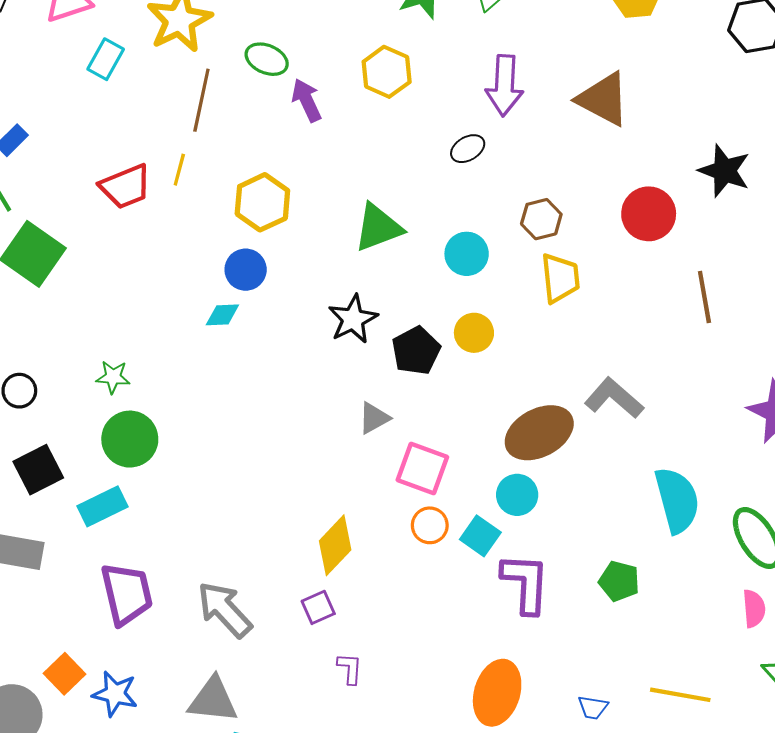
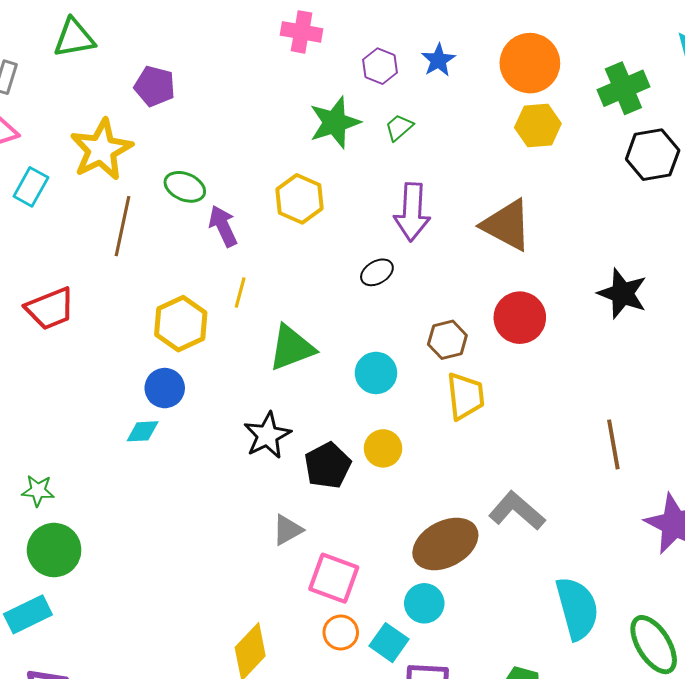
yellow line: (179, 170) -> (240, 292), moved
red circle: (649, 214) -> (520, 318), moved
brown line: (704, 297) -> (613, 444), moved

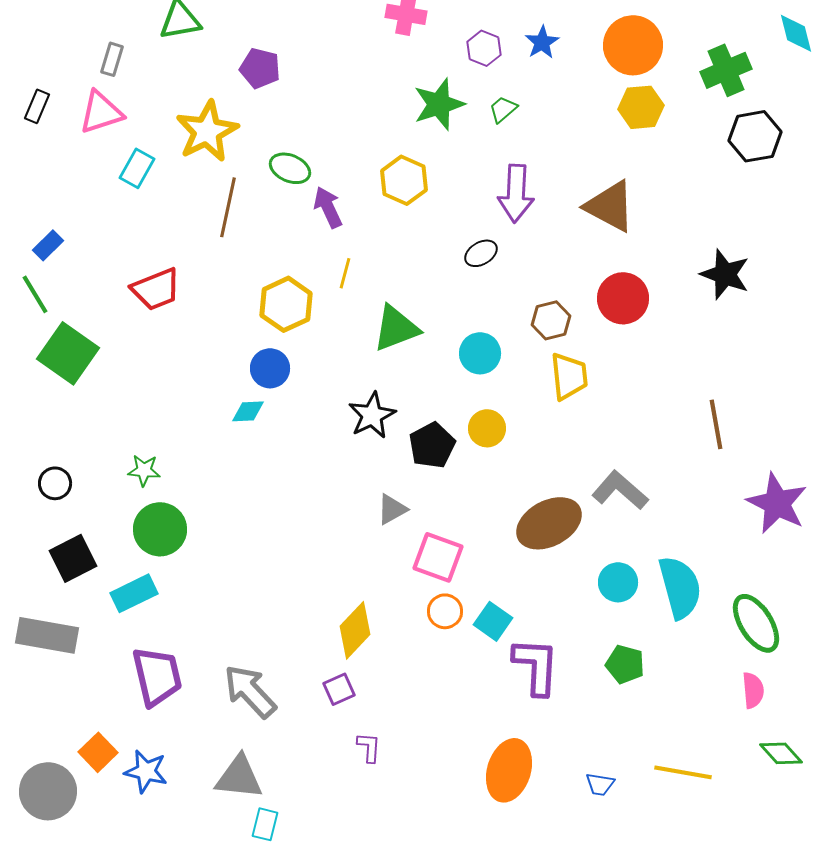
cyan circle: (424, 603) -> (618, 582), moved

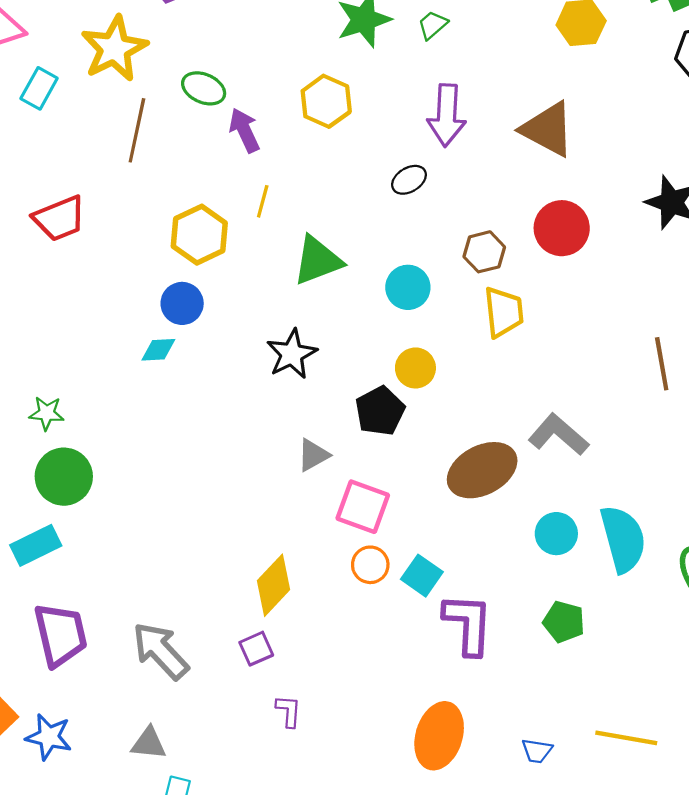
black pentagon: (432, 445) -> (380, 411), moved
gray triangle: (239, 777) -> (149, 743), size x0.7

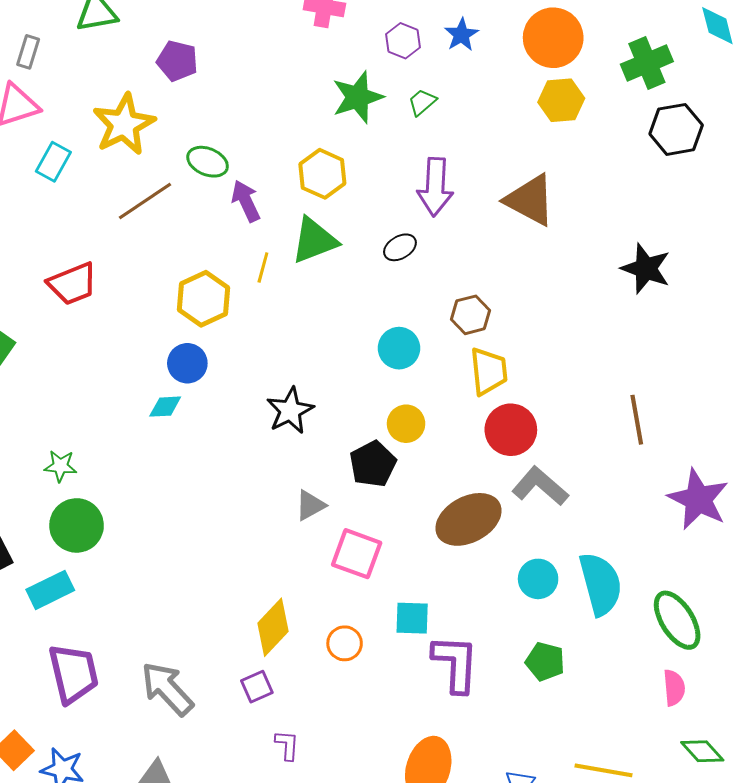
brown line: (137, 130) -> (145, 201), turned 44
red circle: (562, 228) -> (511, 430), moved
green triangle: (318, 260) -> (314, 240), moved
orange circle: (370, 565) -> (345, 643), moved
cyan square: (422, 576) -> (412, 618), turned -33

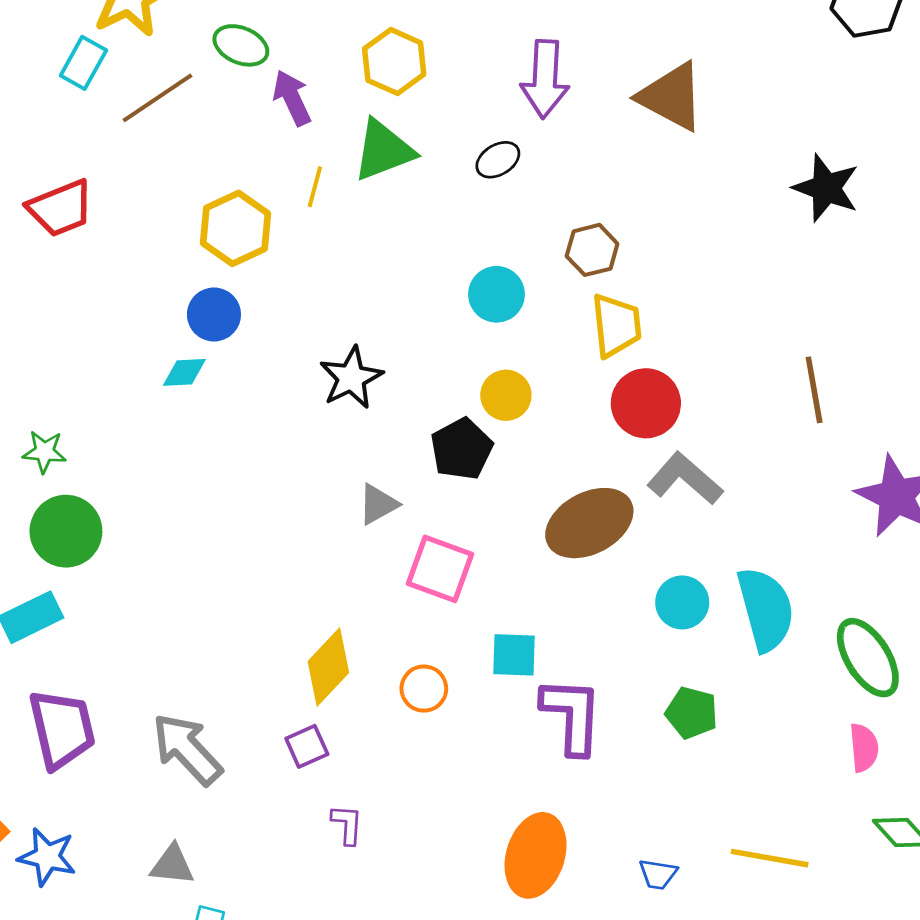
cyan rectangle: (53, 162) -> (83, 63), moved

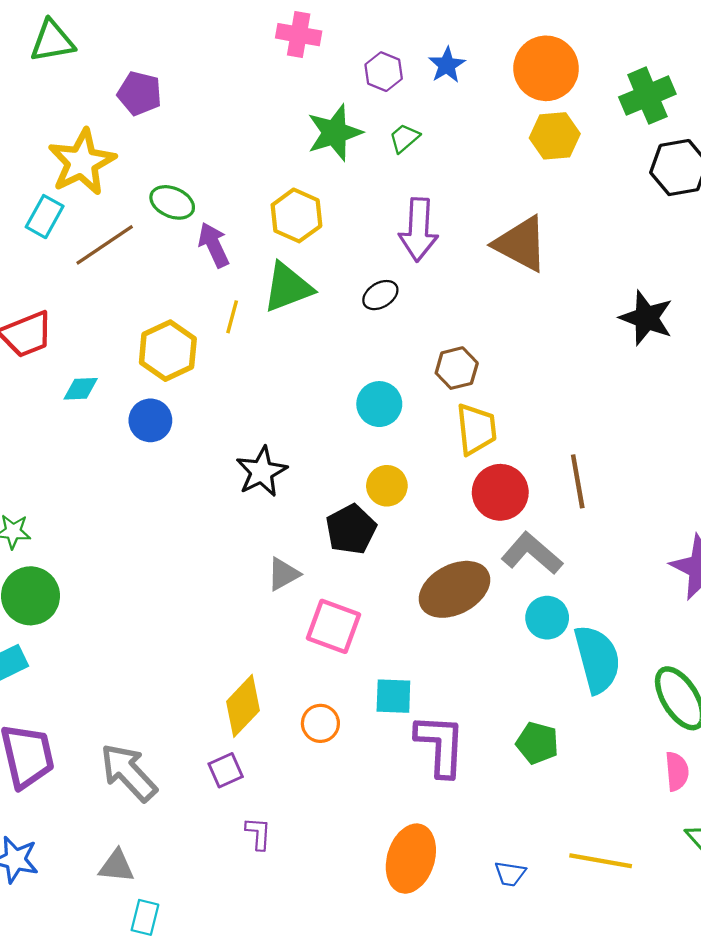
cyan diamond: (184, 372) -> (81, 389), moved
brown line: (814, 390) -> (578, 481), moved
cyan circle: (682, 602) -> (547, 618), moved

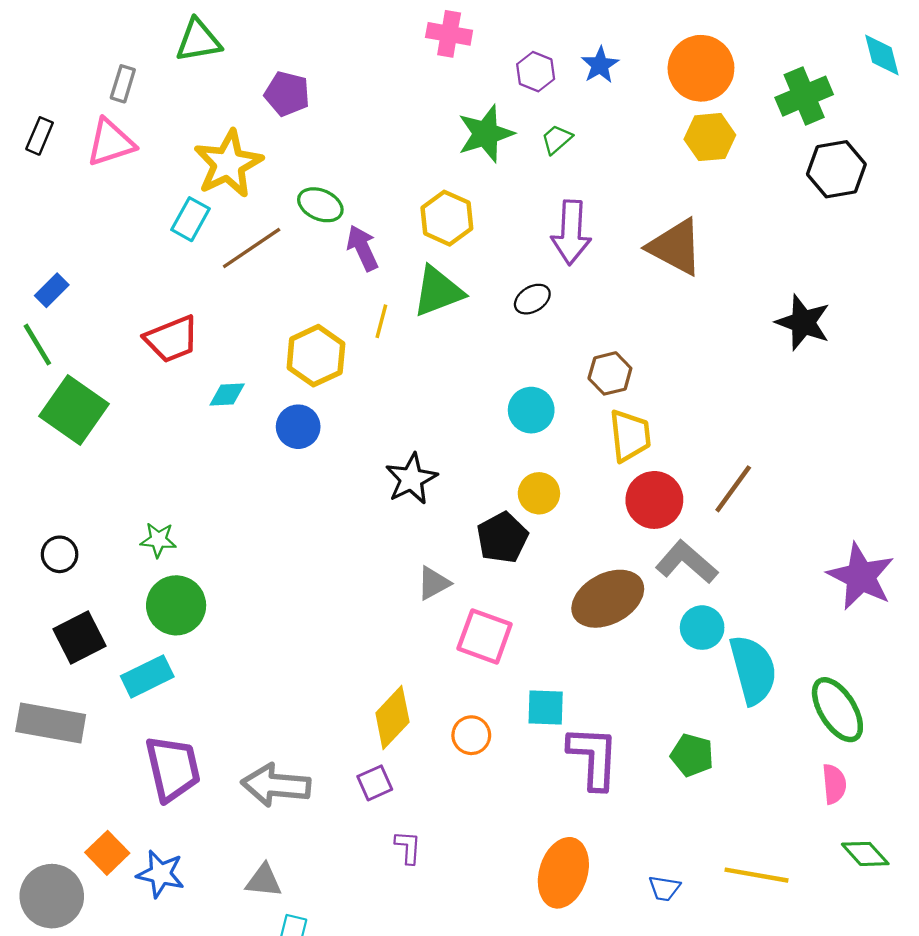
brown line: (578, 481) -> (733, 489), turned 46
gray arrow: (129, 772) -> (276, 785), turned -42

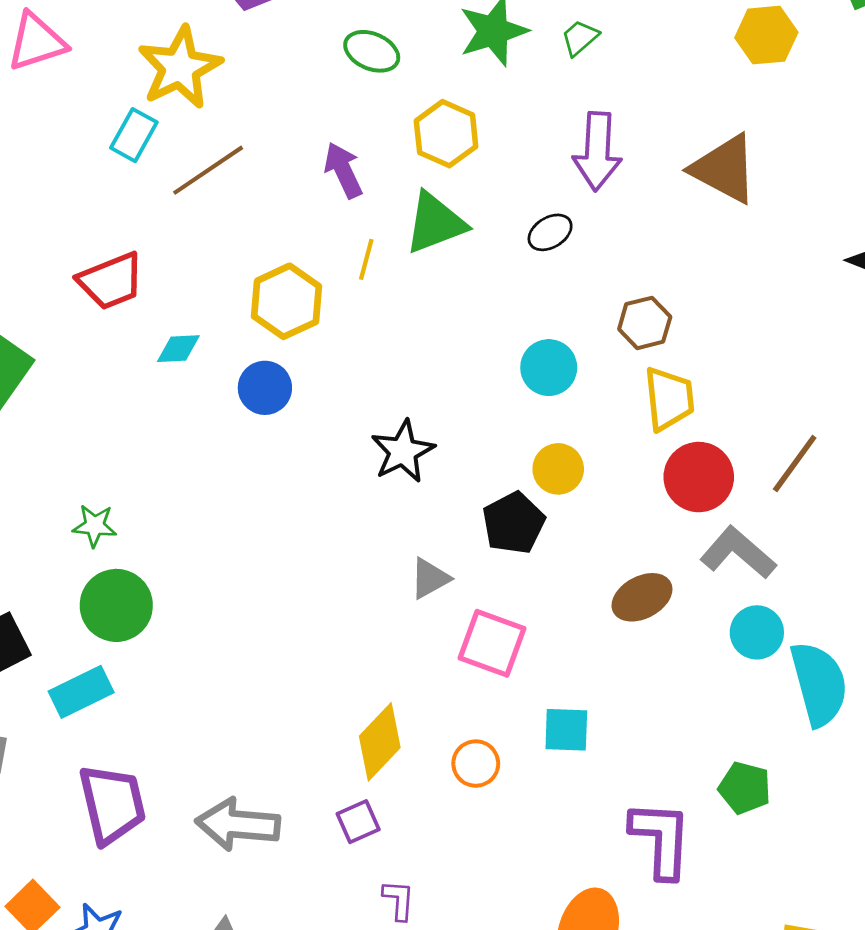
green ellipse: (320, 205) -> (372, 51), moved
brown ellipse: (608, 599) -> (642, 597), size x0.7
purple L-shape: (593, 757) -> (661, 839), moved

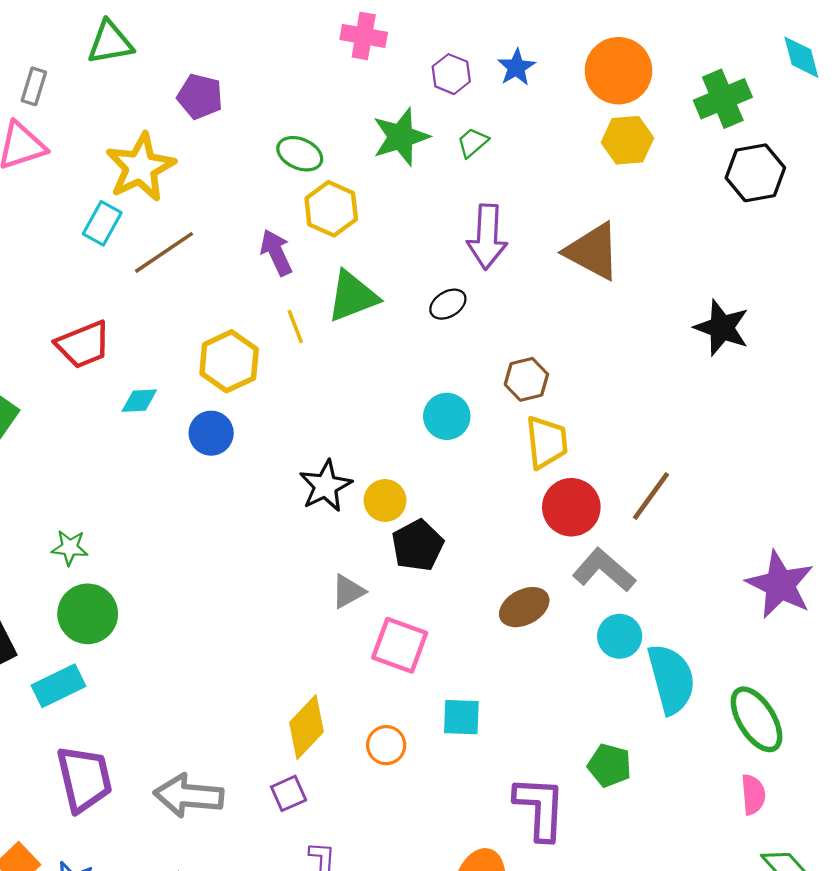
yellow hexagon: (446, 134) -> (331, 209), moved
yellow line: (366, 259) -> (295, 327), turned -36
yellow circle: (558, 469) -> (385, 500), moved

